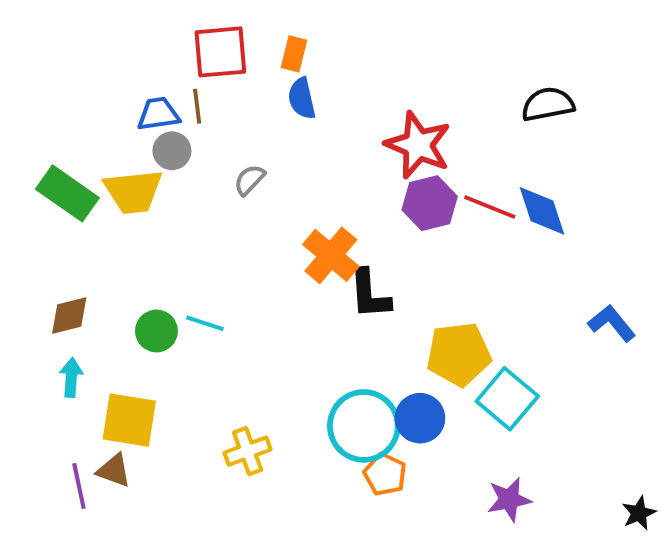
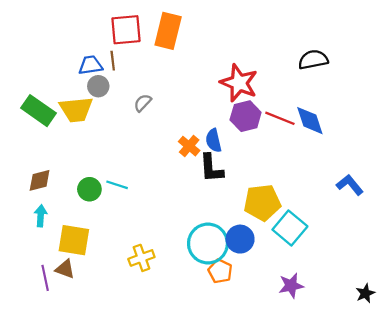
orange rectangle: (294, 54) -> (168, 31), size x1.8
blue semicircle: (302, 98) -> (213, 140), moved
orange cross: (331, 255) -> (189, 146), size x0.7

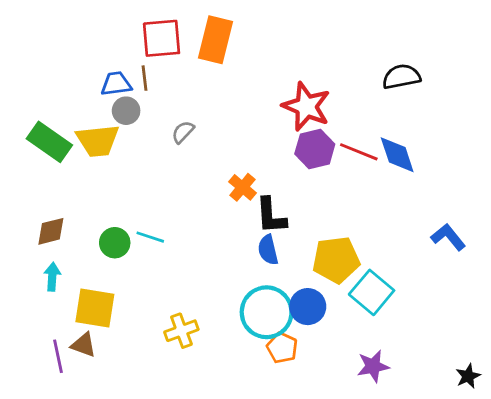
blue semicircle: (213, 140) -> (268, 250), moved

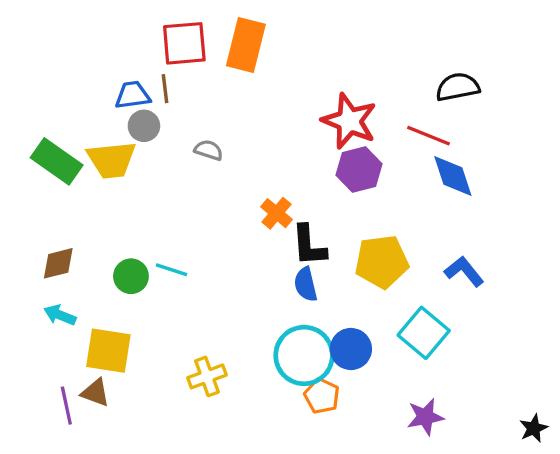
gray semicircle: (183, 132) -> (209, 150), turned 65
red line: (359, 152) -> (429, 136), moved
blue L-shape: (448, 237) -> (464, 271), moved
yellow pentagon: (336, 260) -> (382, 262), moved
cyan arrow: (52, 277) -> (60, 315), turned -72

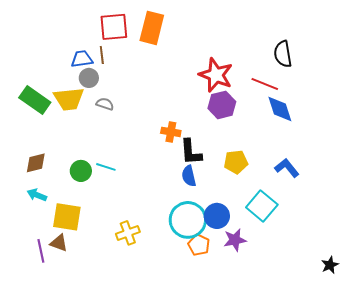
black semicircle: (458, 87) -> (283, 54), turned -88
gray semicircle: (209, 150) -> (105, 104), moved
orange cross: (277, 213) -> (171, 132), turned -30
yellow pentagon: (382, 262) -> (236, 162), size x0.7
purple star: (425, 417) -> (235, 240), moved

